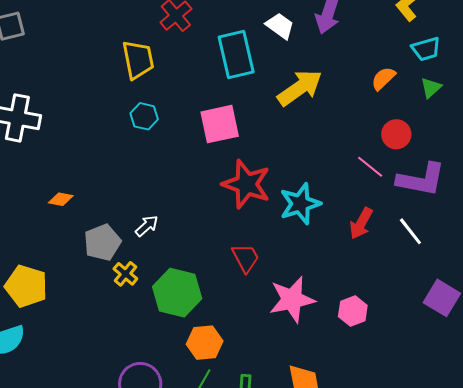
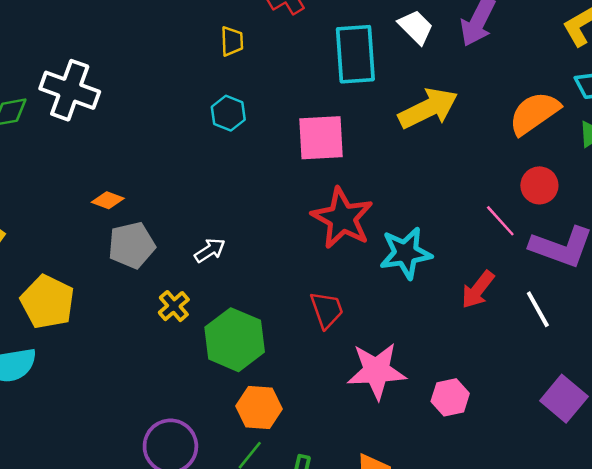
yellow trapezoid: (138, 60) -> (232, 41), size x0.6
orange semicircle: (383, 78) -> (534, 113), size x1.6
gray pentagon: (102, 242) -> (132, 245), moved

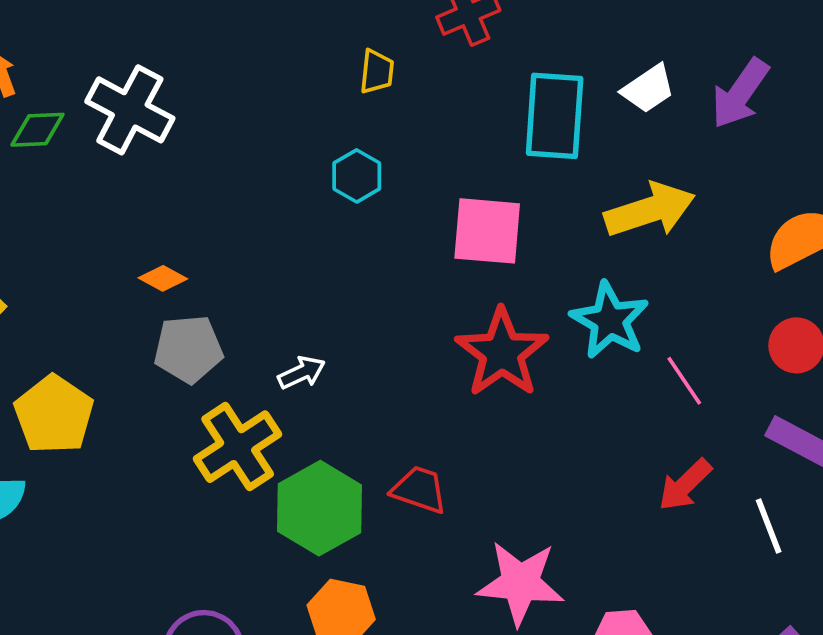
white trapezoid: (416, 27) -> (648, 89), turned 93
pink line: (500, 221) -> (684, 381), moved
cyan star: (406, 253) -> (610, 320), moved, turned 30
yellow cross: (174, 306) -> (238, 447), size x1.8
red trapezoid: (327, 310) -> (419, 490), moved, turned -60

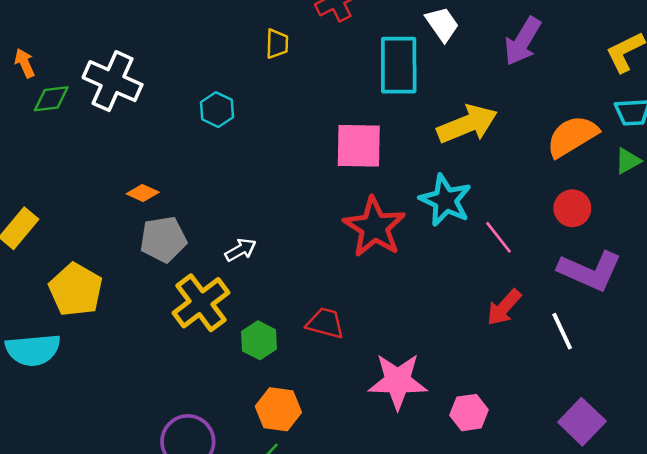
white trapezoid: (648, 89) -> (442, 24), moved, turned -87
cyan hexagon: (357, 176) -> (217, 110), moved
green hexagon: (320, 508) -> (259, 340), size x0.6

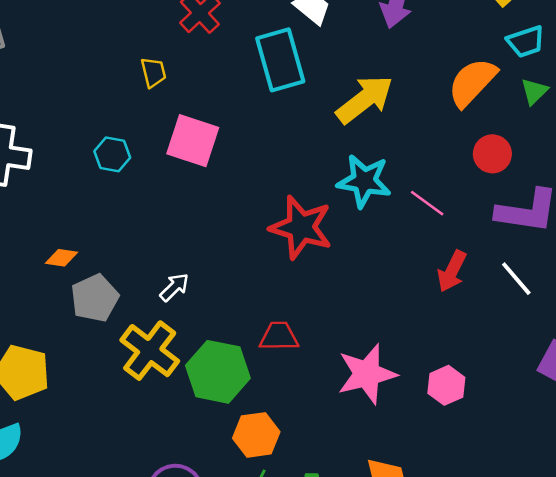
pink square: (359, 146) -> (193, 141), moved, turned 33
green hexagon: (259, 340) -> (218, 372), size x1.6

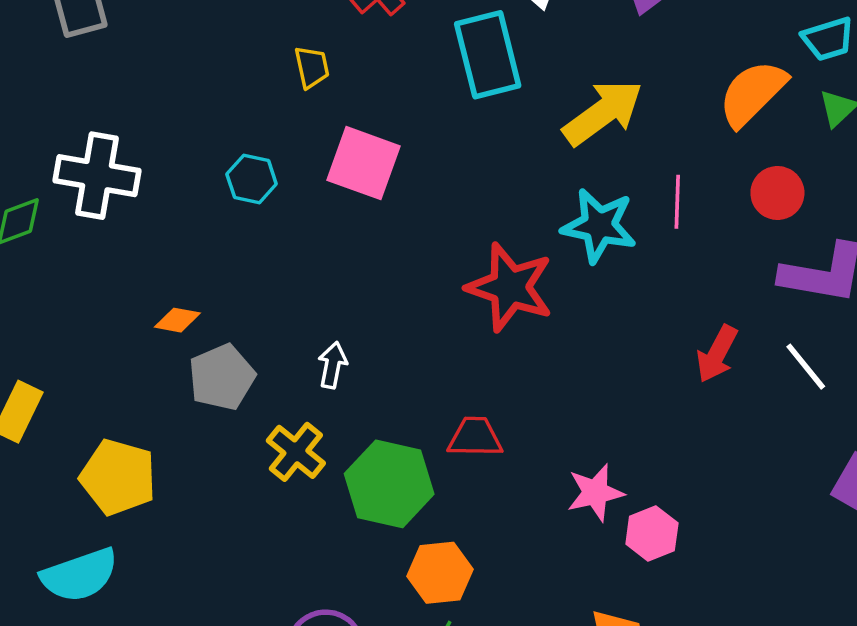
pink line: (427, 203) -> (677, 202), moved, turned 54
white arrow: (174, 287) -> (332, 365), turned -36
yellow cross: (150, 351) -> (296, 452), size x0.7
pink star: (367, 374) -> (595, 493), size x0.7
pink hexagon: (446, 385) -> (652, 534), moved

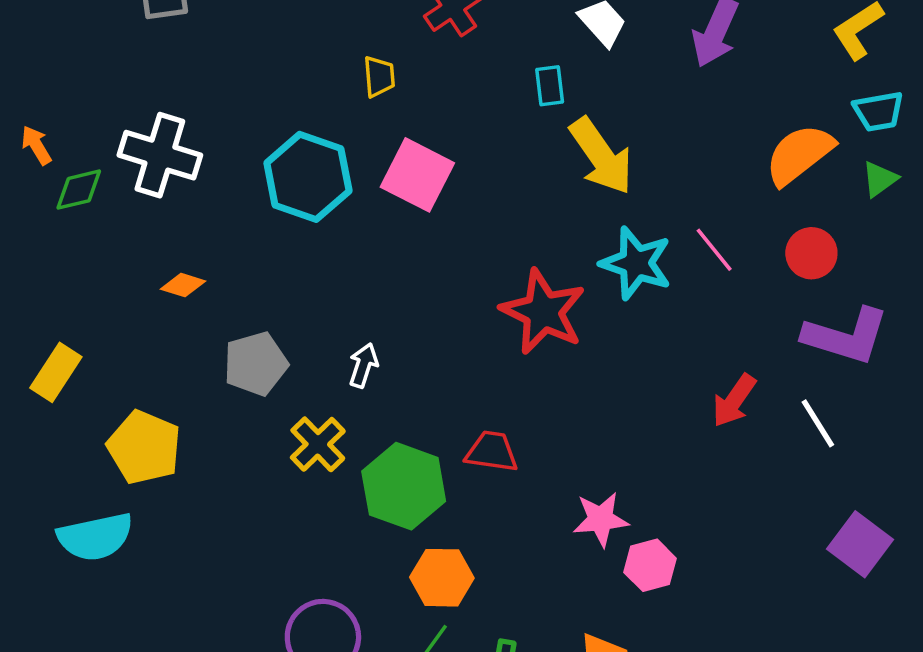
cyan rectangle: (488, 55) -> (550, 86), size x0.5
yellow arrow: (603, 113) -> (601, 156), moved, turned 84
cyan hexagon: (252, 179) -> (308, 177), size x1.8
pink line: (677, 202) -> (714, 250), turned -48
orange diamond: (177, 320) -> (183, 285), moved

